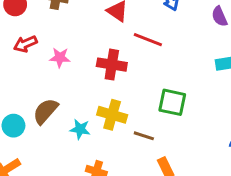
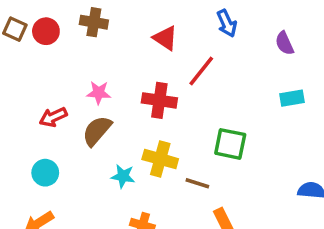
red line: (148, 40) -> (201, 71), turned -72
red arrow: (25, 44) -> (53, 117), moved
brown semicircle: (45, 111) -> (97, 131), moved

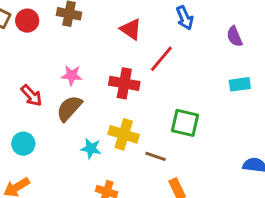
red arrow: (53, 117) -> (31, 95), turned -110

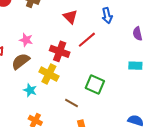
yellow cross: (124, 134) -> (49, 74), moved

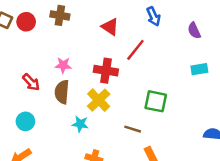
brown semicircle: (21, 61) -> (62, 92), turned -36
yellow cross: (49, 74) -> (99, 100), turned 30

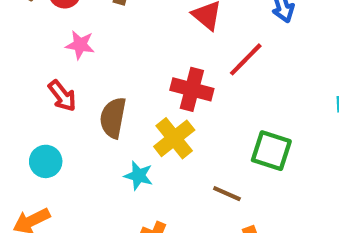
pink star: (63, 65) -> (80, 45), moved

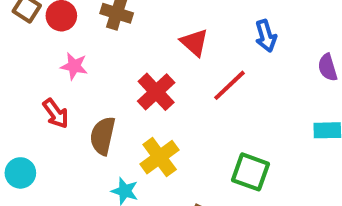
red cross: (192, 89) -> (156, 92), moved, turned 30
cyan circle: (46, 161) -> (20, 173), moved

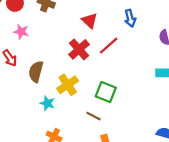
red cross: (156, 92) -> (79, 49), moved
green square: (251, 172) -> (106, 92), moved

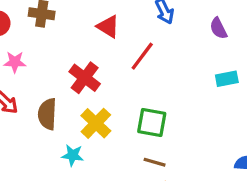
red cross: (79, 49) -> (85, 78), moved
brown line: (94, 116) -> (155, 162), moved

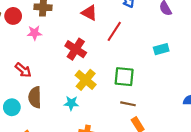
pink star: (15, 62) -> (34, 33), moved
cyan rectangle: (227, 79) -> (161, 49), moved
brown semicircle: (47, 114) -> (35, 97), moved

